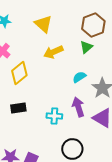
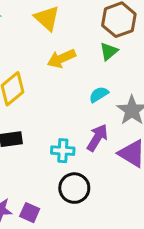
purple arrow: (78, 107) -> (97, 138), turned 48
black circle: (72, 149) -> (74, 188), moved

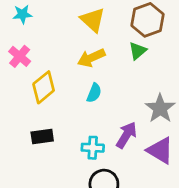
yellow triangle: (47, 18) -> (93, 20), moved
cyan semicircle: (99, 95) -> (94, 93), moved, turned 144

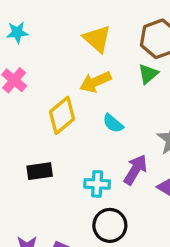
yellow diamond: (44, 87) -> (62, 115), moved
cyan semicircle: (94, 93) -> (113, 123), moved, turned 108

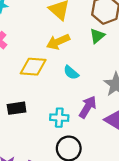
yellow diamond: (62, 115) -> (33, 67), turned 44

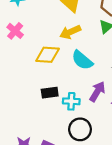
cyan semicircle: (71, 73) -> (82, 60), size x1.5
black rectangle: (17, 108) -> (50, 93), moved

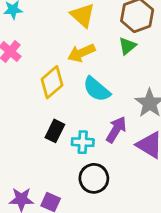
yellow diamond: (48, 55) -> (52, 82), turned -45
black rectangle: (50, 93) -> (55, 131), turned -56

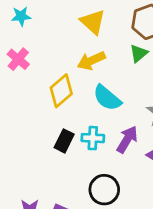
cyan cross: (83, 142) -> (93, 138), moved

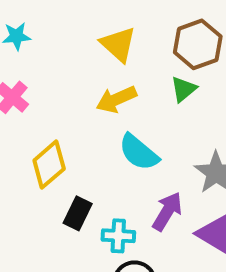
yellow diamond: (61, 91) -> (49, 165), moved
cyan cross: (93, 138) -> (118, 236), moved

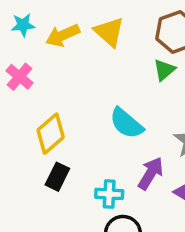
yellow arrow: (116, 99) -> (63, 35), moved
black rectangle: (78, 213) -> (57, 177), moved

